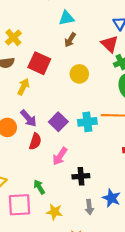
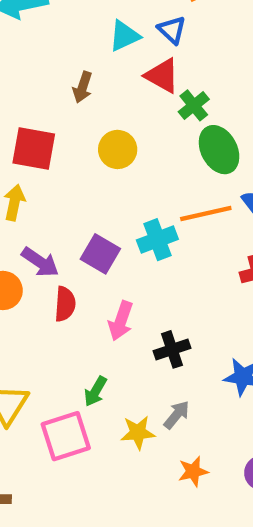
cyan triangle: (66, 18) -> (124, 36), moved
green arrow: (39, 187) -> (95, 391), turned -104
gray arrow: (89, 207) -> (177, 415), moved, turned -120

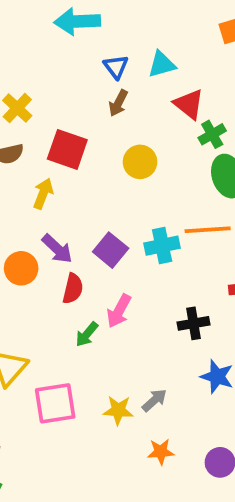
blue triangle: (172, 30) -> (116, 67), moved
black cross: (172, 349) -> (194, 323), moved
green arrow: (95, 391) -> (87, 334), moved

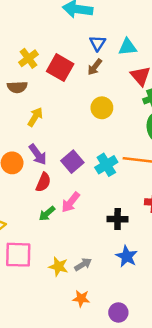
red square: (67, 149) -> (60, 68), moved
cyan cross: (162, 246) -> (106, 165), turned -30

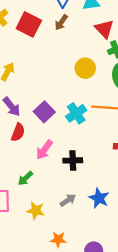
yellow circle: (102, 108) -> (85, 68), moved
green arrow: (47, 214) -> (25, 178), moved
black cross: (118, 219) -> (73, 160), moved
gray arrow: (83, 264) -> (68, 200), moved

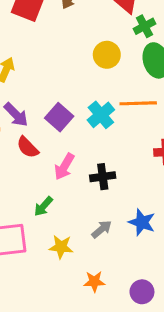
red semicircle: (18, 132) -> (28, 147), turned 120

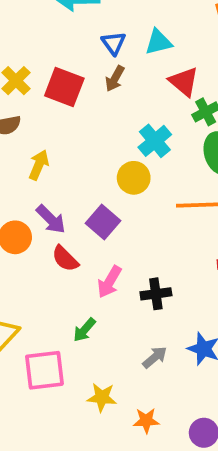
yellow circle: (107, 55) -> (134, 178), moved
cyan cross: (101, 115) -> (155, 141), moved
yellow star: (61, 247) -> (102, 397), moved

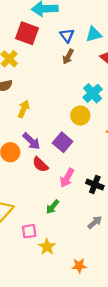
red square: (64, 87) -> (27, 33), moved
black cross: (156, 294) -> (95, 184), turned 30
pink square: (44, 370) -> (29, 231), size x0.6
yellow star: (102, 397) -> (47, 247), moved, turned 30
orange star: (146, 421) -> (79, 266), moved

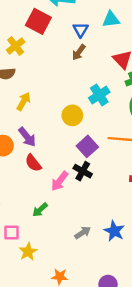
cyan triangle: (94, 34) -> (111, 19), moved
yellow circle: (80, 116) -> (72, 115), moved
purple square: (63, 142) -> (87, 146), moved
black cross: (95, 184) -> (83, 171), moved

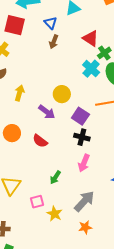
cyan cross: (99, 95) -> (91, 69), moved
purple arrow: (27, 137) -> (47, 112), moved
pink arrow: (60, 181) -> (84, 163), moved
gray arrow: (83, 233) -> (84, 201), moved, size x1.6

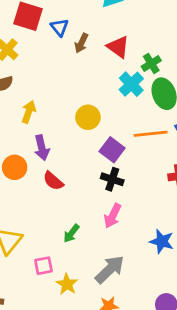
blue triangle: (51, 23) -> (60, 27), moved
red triangle: (91, 38) -> (118, 47), moved
purple arrow: (47, 112) -> (42, 148), moved, turned 36

